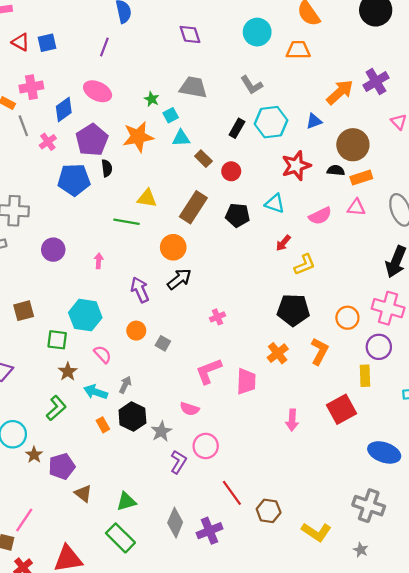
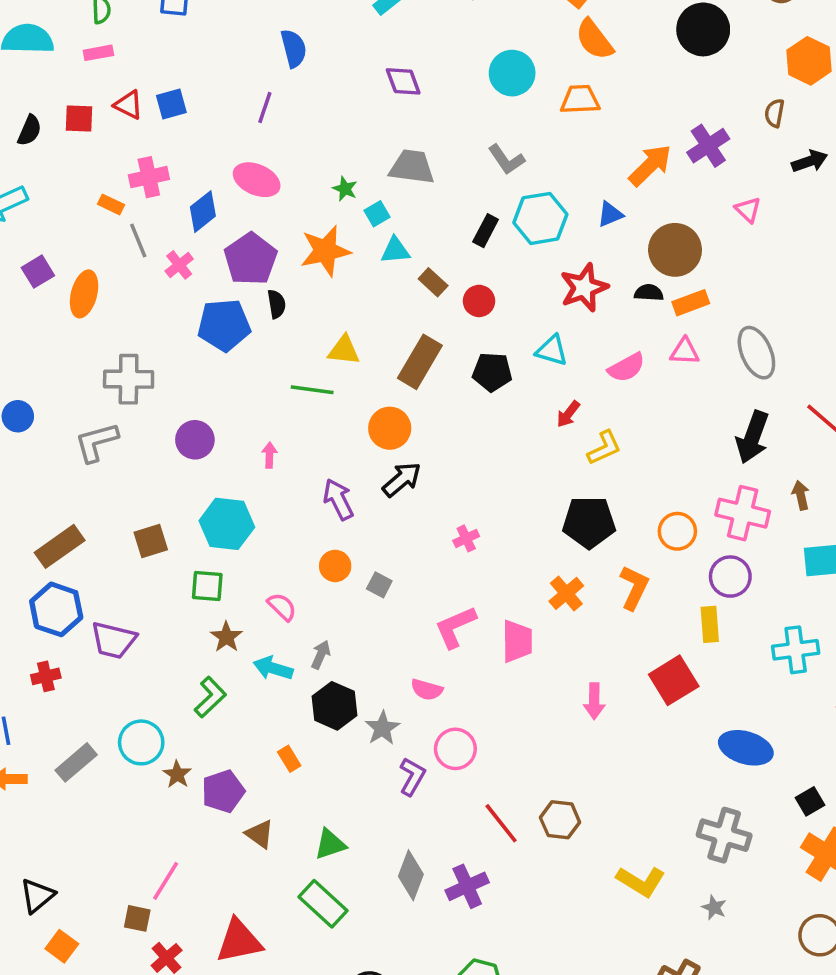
cyan hexagon: (85, 315) -> (227, 524), moved
orange rectangle: (103, 425) -> (289, 759), moved
brown hexagon: (269, 511) -> (560, 820), moved

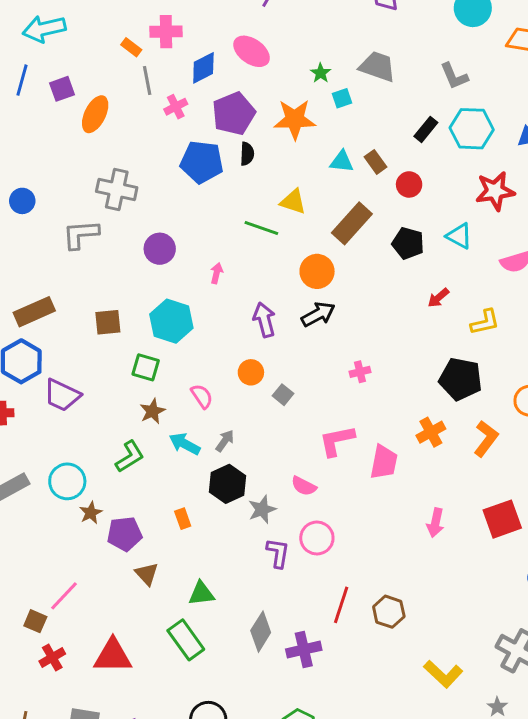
cyan triangle: (395, 250) -> (342, 162), moved
red arrow: (568, 414) -> (438, 298), moved
purple L-shape: (412, 777) -> (278, 553), turned -32
red line: (501, 823) -> (341, 605), turned 45

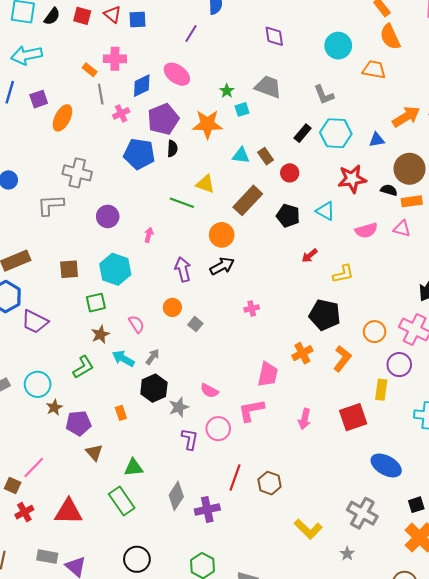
green square: (146, 367) -> (96, 303), turned -30
pink L-shape: (337, 441) -> (251, 410), moved

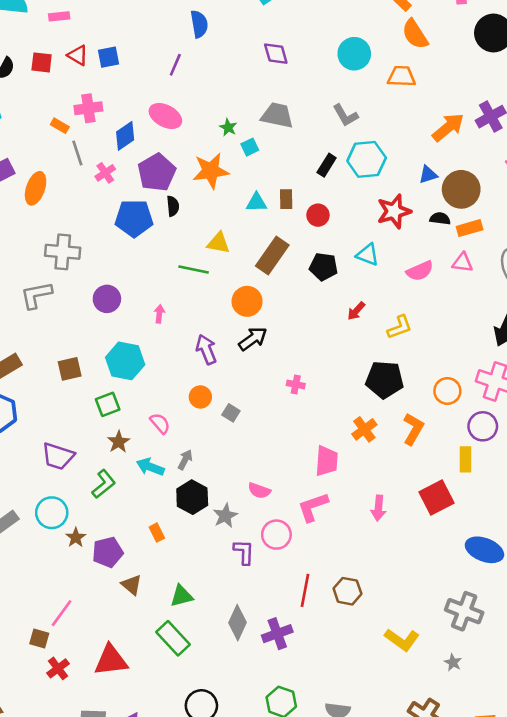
blue triangle: (377, 140) -> (428, 175), moved
brown rectangle: (266, 156) -> (286, 199), turned 42
pink cross: (252, 308) -> (296, 384), turned 32
purple trapezoid: (35, 322) -> (58, 456), moved

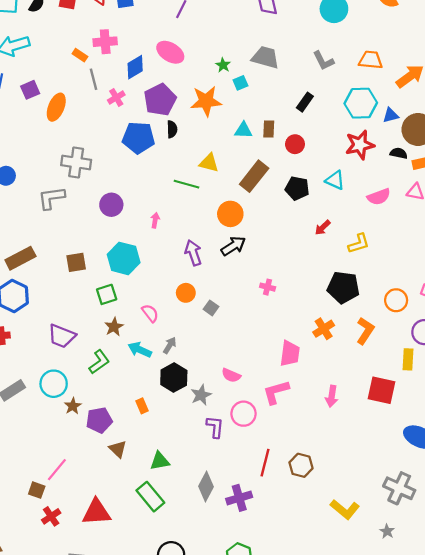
orange trapezoid: (401, 76) -> (371, 60), moved
cyan hexagon: (367, 159) -> (361, 103), moved
red square: (437, 498) -> (381, 390), turned 36

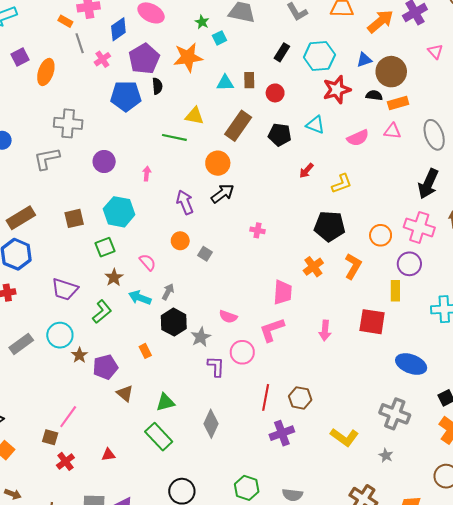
cyan hexagon: (361, 103) -> (319, 56), moved
purple cross: (239, 498) -> (282, 433), moved
red triangle: (96, 512) -> (108, 455), size x0.5

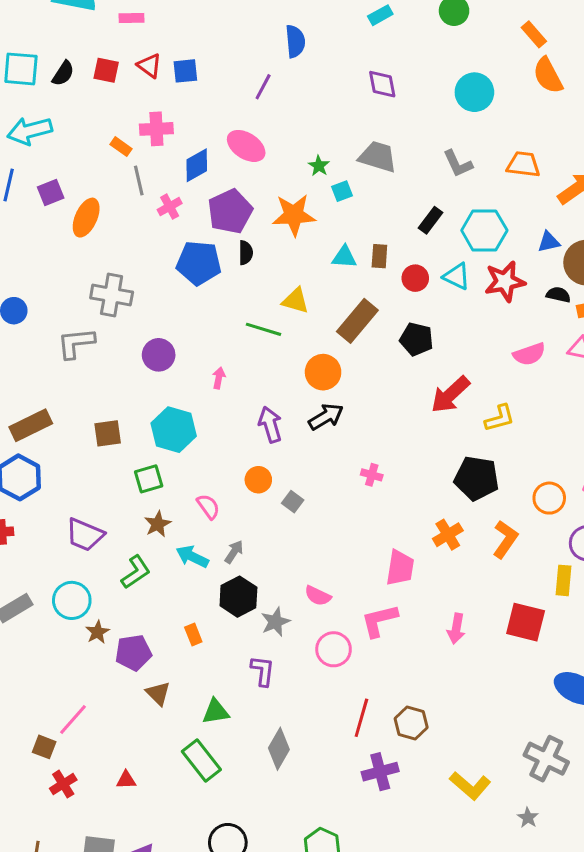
cyan triangle: (315, 125) -> (457, 276), moved
red arrow: (306, 171) -> (450, 395), size x1.8
purple L-shape: (216, 367) -> (263, 671), moved

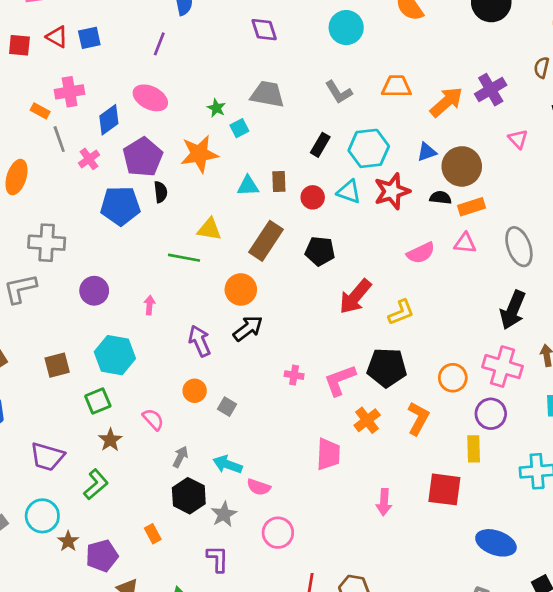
cyan arrow: (192, 557) -> (228, 464), moved
pink L-shape: (379, 621) -> (340, 380), moved

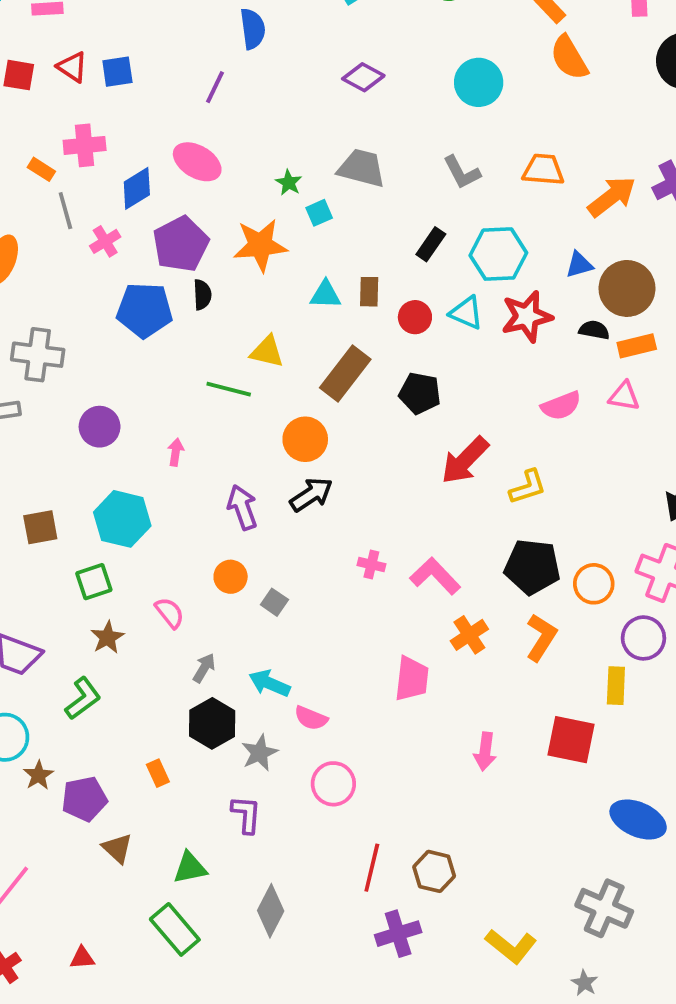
purple diamond: (264, 30) -> (363, 77), turned -48
black pentagon: (387, 368) -> (532, 567), moved
pink L-shape: (340, 380) -> (435, 576), turned 63

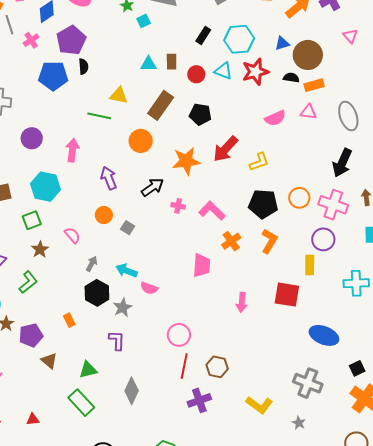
orange star: (260, 245) -> (186, 161), moved
pink arrow: (176, 452) -> (72, 150), size x1.6
black arrow: (311, 495) -> (153, 187), moved
orange circle: (594, 584) -> (299, 198), moved
pink circle: (333, 784) -> (179, 335), moved

